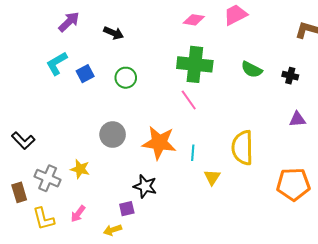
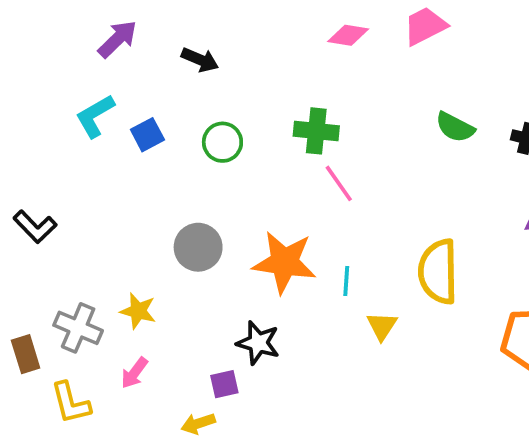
green cross: (195, 64) -> (316, 131), moved, size x0.7
black L-shape: (23, 141) -> (35, 227), moved
pink arrow: (78, 214) -> (134, 373), moved

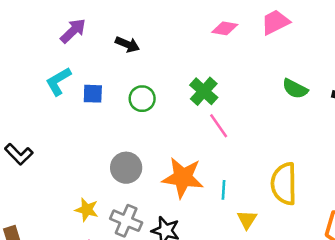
green cross: (316, 131) -> (204, 91), turned 36
blue square: (147, 135) -> (93, 94), turned 30
gray cross: (78, 328) -> (126, 221), moved

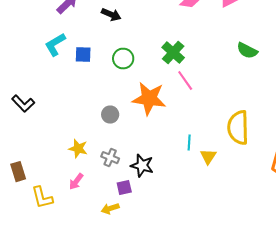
gray circle: (126, 168) -> (110, 115), size x0.7
orange star: (183, 178) -> (149, 99), moved
cyan line: (224, 190) -> (189, 143), moved
gray cross: (126, 221) -> (110, 158), size x0.7

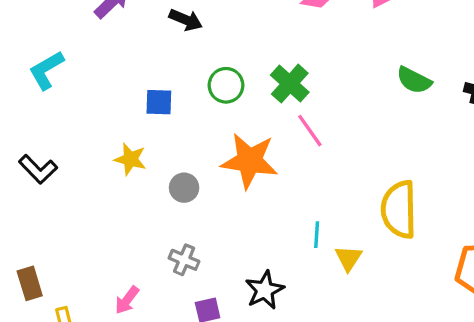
cyan L-shape: (55, 45) -> (46, 70), moved
blue square: (83, 55) -> (159, 102), moved
green circle: (123, 59) -> (226, 85), moved
yellow star: (78, 149) -> (130, 159), moved
black star: (142, 166) -> (265, 290), moved, turned 30

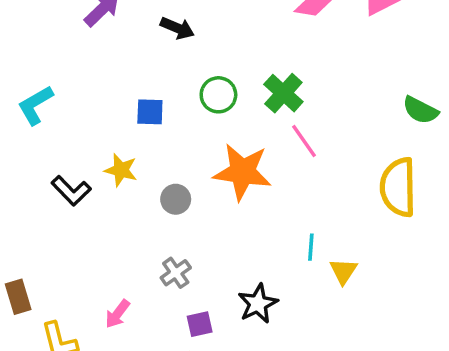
cyan L-shape: (46, 70) -> (35, 105), moved
green semicircle: (414, 80) -> (420, 110), moved
black L-shape: (38, 169) -> (71, 191), moved
yellow semicircle: (399, 209) -> (398, 187), moved
gray cross: (184, 260) -> (176, 273), turned 32

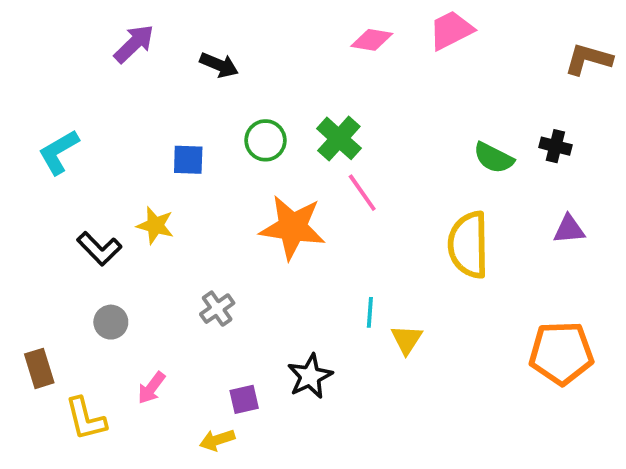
gray circle: (176, 199) -> (111, 322), moved
gray cross: (176, 273) -> (217, 309), moved

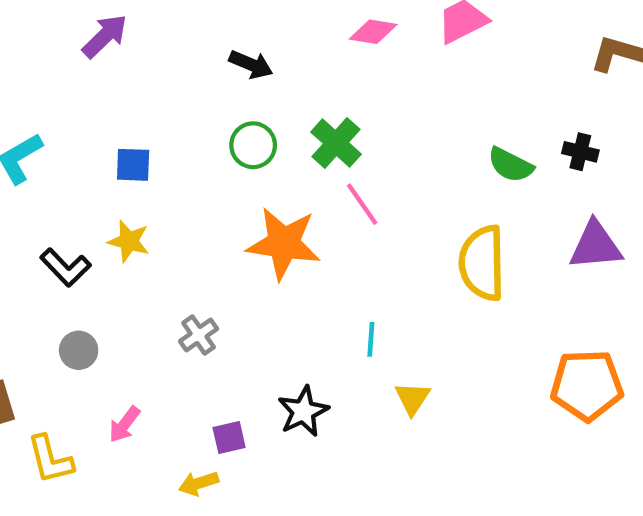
black arrow: (219, 65) -> (251, 65), moved
blue square: (188, 160) -> (133, 165), moved
purple triangle: (569, 229) -> (596, 246), size x1.5
yellow triangle: (407, 339) -> (412, 398), moved

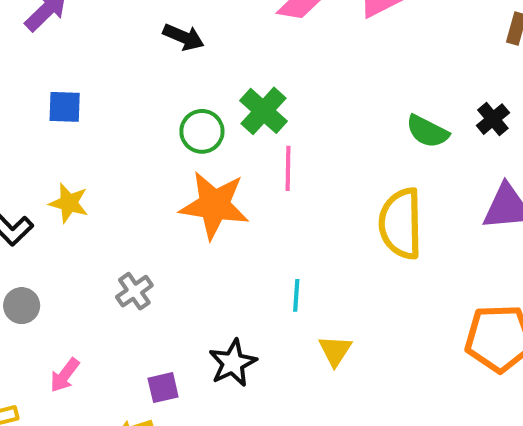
green circle: (253, 145) -> (202, 131), moved
black cross: (580, 152) -> (493, 119), turned 36
blue square: (133, 165) -> (65, 107), moved
pink line: (362, 204) -> (288, 168), turned 36

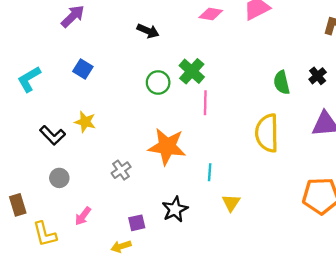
blue square: (65, 107) -> (83, 69), turned 30
green semicircle: (427, 131) -> (282, 82), turned 50
orange star: (214, 205) -> (167, 146), moved

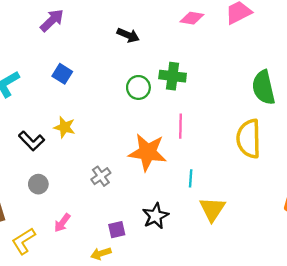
green cross: (192, 71) -> (173, 76), turned -35
green semicircle: (282, 82) -> (263, 87), size x1.4
pink line: (205, 103) -> (180, 126), moved
yellow triangle: (231, 203) -> (212, 209), size x1.4
yellow L-shape: (45, 234) -> (24, 241), turned 72

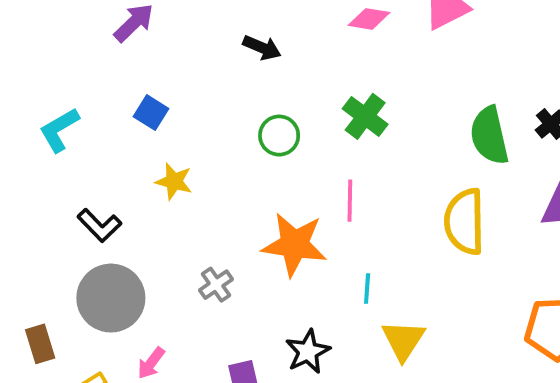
green cross: (173, 76) -> (365, 116), moved, turned 30
yellow star: (64, 127) -> (174, 181), moved
gray circle: (38, 184) -> (111, 298), size x2.0

